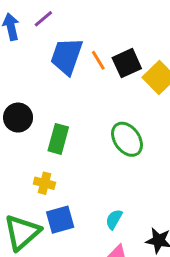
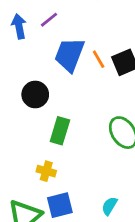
black circle: (18, 118) -> (35, 94), moved

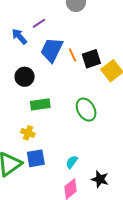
blue arrow: (19, 26) -> (19, 36), moved, turned -36
green rectangle: (60, 131) -> (40, 104), turned 60

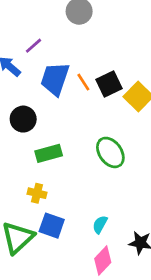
blue square: (36, 158) -> (52, 226), turned 36

